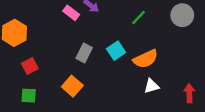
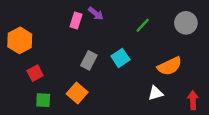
pink rectangle: (71, 13) -> (76, 21), turned 70
orange semicircle: (146, 59) -> (170, 66), moved
green square: (29, 96) -> (43, 100), moved

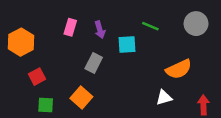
purple arrow: (96, 14) -> (100, 30), moved, turned 35
pink rectangle: (76, 21) -> (70, 27), moved
green line: (143, 25) -> (150, 26), turned 70
cyan square: (120, 58) -> (127, 45), moved, turned 30

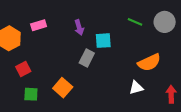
green line: (150, 26) -> (135, 22), moved
pink rectangle: (70, 27) -> (39, 25), moved, turned 56
gray rectangle: (94, 63) -> (87, 58), moved

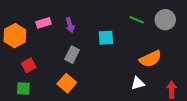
purple arrow: (79, 27) -> (70, 25), moved
gray rectangle: (87, 58) -> (72, 55), moved
green square: (31, 94) -> (23, 89), moved

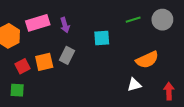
green line: (137, 20) -> (133, 20), turned -40
pink rectangle: (43, 23) -> (38, 23), size x1.5
orange square: (67, 83) -> (44, 62), moved, turned 36

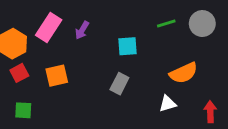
pink rectangle: (38, 23) -> (49, 28), turned -40
purple arrow: (65, 25) -> (82, 30), turned 48
gray rectangle: (67, 55) -> (119, 84), moved
red square: (23, 66) -> (19, 73), moved

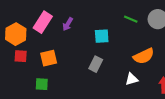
green line: (166, 24) -> (131, 19), turned 40
red square: (19, 73) -> (21, 56), turned 32
green square: (23, 110) -> (42, 84), moved

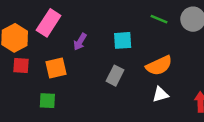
purple arrow: (68, 24) -> (80, 42), moved
orange semicircle: (144, 56) -> (159, 66), moved

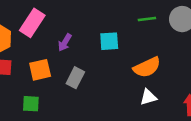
green line: (159, 19) -> (147, 19), turned -30
gray rectangle: (115, 76) -> (75, 78), moved

